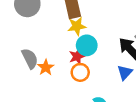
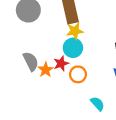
cyan circle: (87, 45) -> (73, 48), moved
red star: (77, 56) -> (61, 63), moved

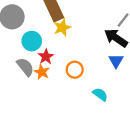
cyan circle: (73, 48) -> (32, 41), moved
red star: (61, 63) -> (46, 57), moved

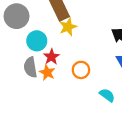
gray semicircle: (25, 67) -> (30, 67), turned -150

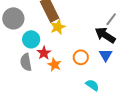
orange circle: (81, 70) -> (81, 57), moved
orange star: (47, 72) -> (54, 65), moved

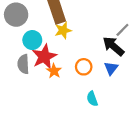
red star: (44, 53) -> (44, 57), size x1.6
cyan semicircle: (92, 85) -> (92, 99), turned -152

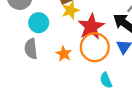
red star: (44, 57) -> (91, 27), moved
orange circle: (84, 67) -> (95, 47), size x1.6

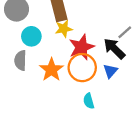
orange star: (64, 54) -> (51, 70), size x1.5

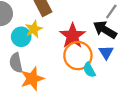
yellow star: (64, 29) -> (34, 29), moved
orange star: (51, 70) -> (32, 79), moved, turned 30
cyan semicircle: (89, 101) -> (89, 70), moved

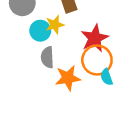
gray semicircle: (16, 63) -> (47, 57), moved
orange star: (32, 79) -> (68, 78), moved

